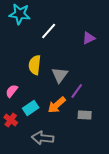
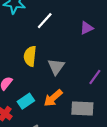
purple line: (77, 91) -> (95, 77), moved
gray rectangle: (85, 115) -> (82, 108), size x1.5

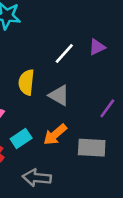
white line: (45, 21) -> (64, 54), moved
gray triangle: (56, 67) -> (59, 95), turned -36

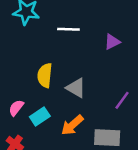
white line: (64, 54) -> (68, 29), moved, turned 50
cyan rectangle: (21, 138) -> (40, 116), moved

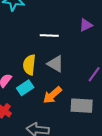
white line: (68, 29) -> (49, 36), moved
yellow semicircle: (45, 75) -> (29, 65), moved

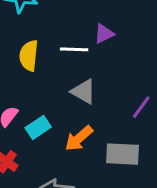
purple triangle: (86, 25) -> (104, 34), moved
yellow semicircle: (29, 65) -> (29, 56), moved

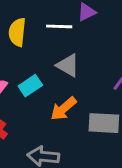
cyan rectangle: (38, 127) -> (30, 86), moved

